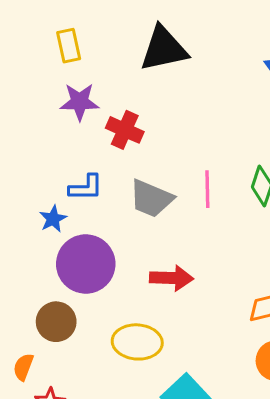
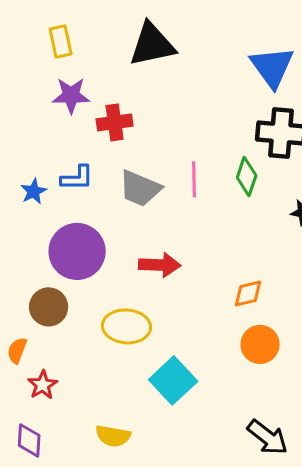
red cross: (125, 130) -> (115, 122), turned -32
blue star: (53, 219) -> (34, 191), moved

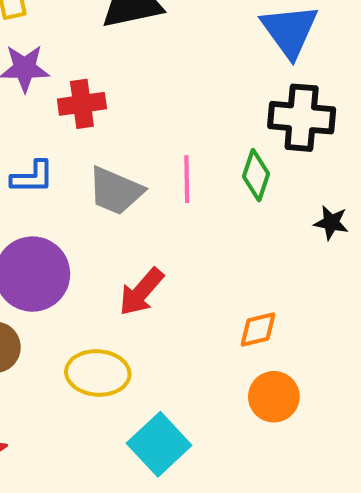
red arrow: (160, 265) -> (141, 292), turned 129

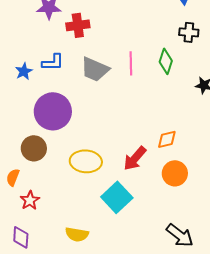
black cross: (302, 118) -> (189, 32), size x0.6
red arrow: (141, 292) -> (135, 158), moved

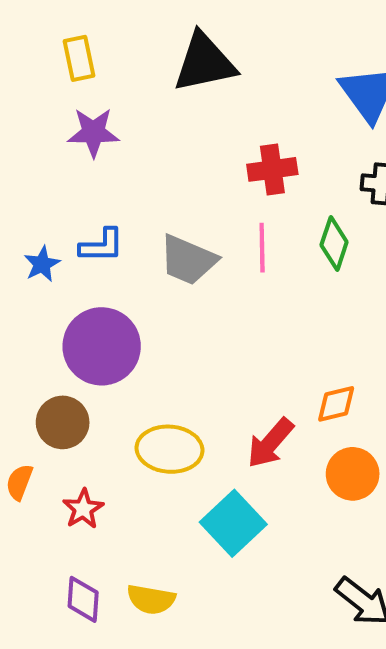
red cross: (78, 25) -> (272, 169), moved
red star: (30, 200) -> (83, 509), moved
purple diamond: (21, 237) -> (83, 599), moved

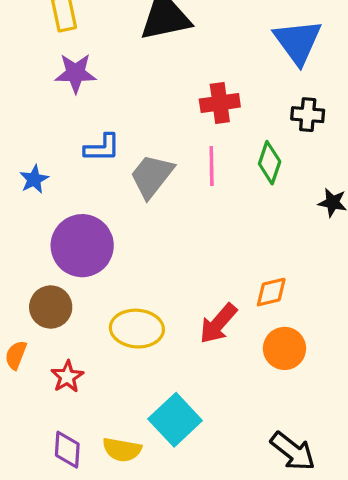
blue L-shape: (102, 246) -> (102, 148), moved
gray trapezoid: (188, 260) -> (152, 176), turned 105
cyan square: (233, 523) -> (175, 420), moved

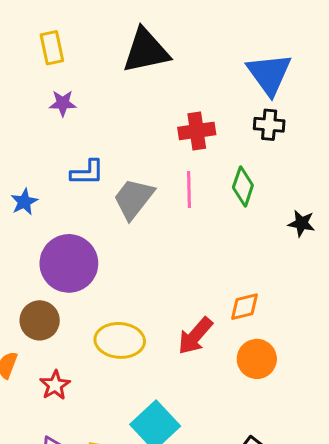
purple star: (76, 73) -> (63, 103), size x0.7
black cross: (308, 115) -> (269, 125), moved

